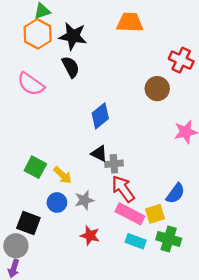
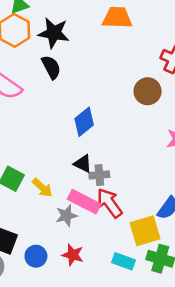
blue circle: (57, 202) -> (36, 256), moved
pink rectangle: (130, 214) -> (84, 202), moved
yellow square: (155, 214) -> (145, 231), size x1.4

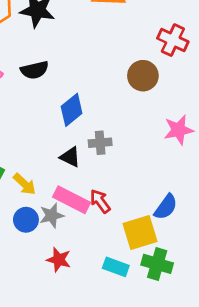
black semicircle: (51, 67) -> (35, 70), moved, turned 105
gray cross: (99, 175) -> (100, 143), moved
red arrow: (109, 203) -> (100, 201), size x0.7
blue circle: (36, 256) -> (26, 220), moved

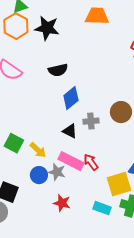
black semicircle: (35, 70) -> (58, 70), moved
brown circle: (143, 76) -> (121, 112), moved
gray star: (52, 215) -> (57, 172), turned 30

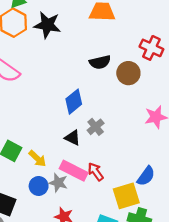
black semicircle: (58, 70) -> (100, 62), moved
brown circle: (121, 112) -> (128, 73), moved
gray cross: (91, 121) -> (96, 127), turned -35

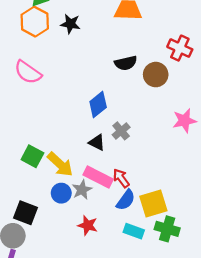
black star: (47, 25) -> (70, 24), size x0.7
yellow arrow: (37, 159) -> (60, 164), size x1.4
blue semicircle: (146, 176) -> (126, 200), moved
gray star: (58, 183) -> (82, 190), turned 30

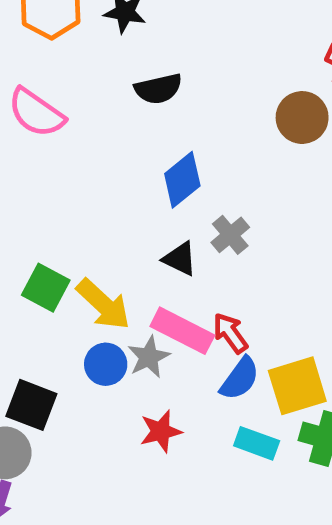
black semicircle: (126, 63) -> (158, 89), moved
red star: (88, 225) -> (161, 431), turned -30

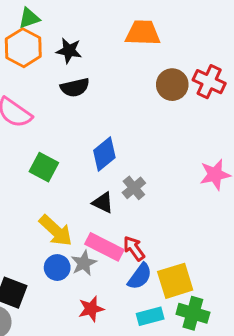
black semicircle: (158, 89) -> (75, 88), moved
brown circle: (302, 118) -> (172, 85), moved
green square: (46, 288) -> (44, 167), moved
cyan rectangle: (257, 443) -> (150, 316), turned -35

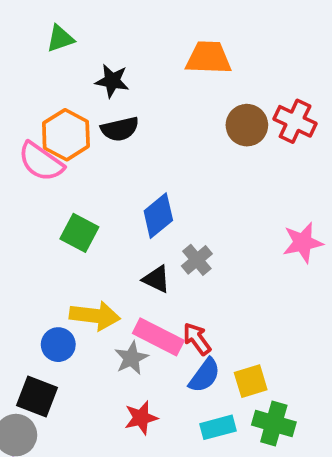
orange hexagon: (23, 48) -> (66, 135), moved
yellow arrow: (56, 231) -> (95, 316), turned -36
blue circle: (57, 268) -> (58, 345), moved
yellow square: (175, 281) -> (251, 381), size x0.7

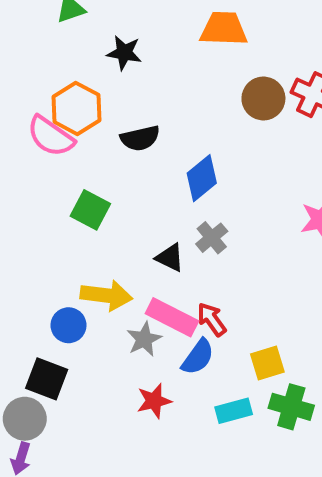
black semicircle: (120, 129) -> (140, 138), moved
blue diamond: (158, 216) -> (202, 178), moved
blue semicircle: (205, 375) -> (198, 357), moved

